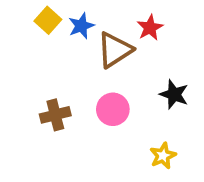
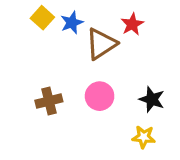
black star: (174, 94) -> (152, 99), moved
yellow star: (163, 156) -> (144, 137), turned 30

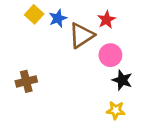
pink circle: (100, 96) -> (110, 55), moved
brown cross: (49, 101) -> (26, 81), moved

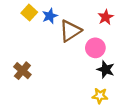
red star: (106, 20) -> (106, 17), moved
brown cross: (26, 81) -> (22, 71), turned -36

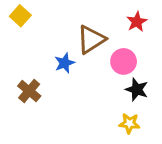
yellow square: (29, 13) -> (20, 16), moved
blue star: (50, 16) -> (65, 63), moved

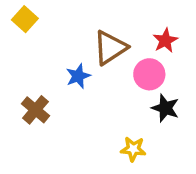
red star: (137, 22) -> (165, 41), moved
yellow star: (129, 123) -> (133, 149), moved

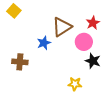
brown cross: (35, 110) -> (20, 62), turned -35

